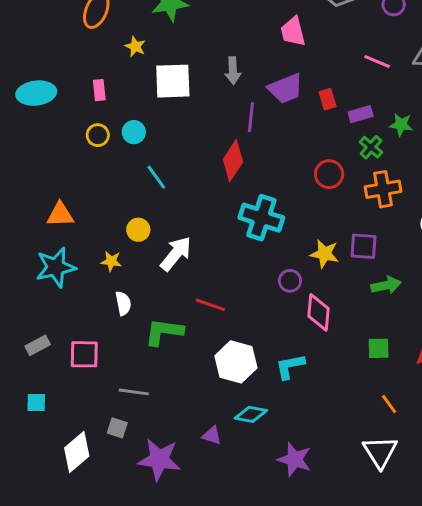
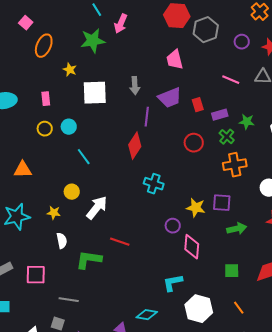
red circle: (329, 174) -> (194, 143), moved
orange triangle: (60, 215) -> (23, 170), moved
cyan cross: (261, 218) -> (154, 184), size x0.7
white hexagon: (236, 362) -> (199, 309), moved

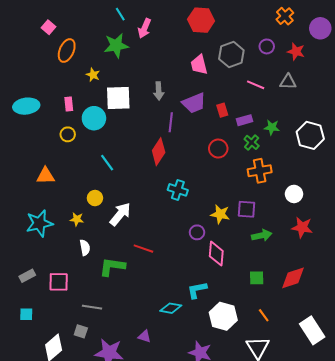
gray hexagon: (206, 30) -> (231, 55), moved
cyan circle: (69, 127) -> (94, 118), moved, size x1.5
cyan diamond: (147, 315) -> (171, 308), moved

